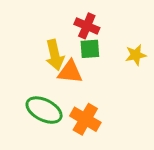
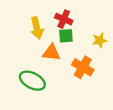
yellow arrow: (55, 55) -> (37, 28), moved
orange cross: (85, 119) -> (83, 67), moved

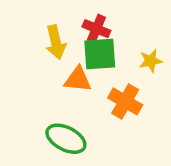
green square: (66, 36) -> (100, 54), size x1.5
green ellipse: (32, 81) -> (66, 139), moved

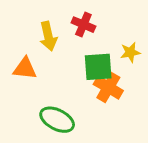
green square: (100, 54) -> (98, 67), moved
orange triangle: (78, 79) -> (25, 68), moved

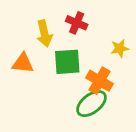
green square: (98, 67) -> (67, 62), moved
green ellipse: (57, 120) -> (91, 104), moved, turned -64

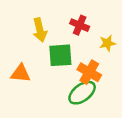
red cross: (77, 23) -> (80, 25), moved
orange triangle: (23, 63) -> (20, 73), moved

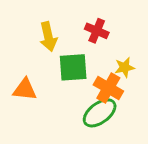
yellow star: (107, 43) -> (125, 67), moved

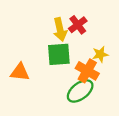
red cross: (97, 31) -> (78, 25), turned 30
yellow arrow: (48, 37) -> (60, 30), moved

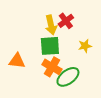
orange cross: (87, 71) -> (52, 67), moved

